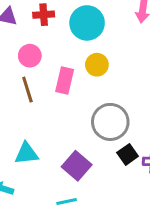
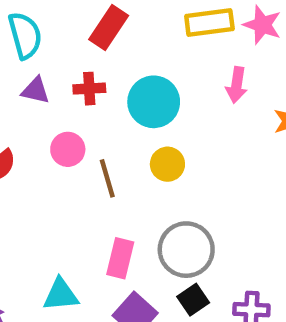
pink rectangle: (65, 81) -> (120, 258), moved
brown line: (27, 90) -> (107, 178), moved
black square: (128, 154) -> (193, 300), moved

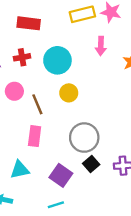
red rectangle: (109, 27) -> (29, 23), turned 70
pink rectangle: (120, 258) -> (35, 136), moved

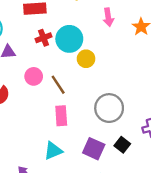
red cross: (22, 57) -> (43, 38), moved
yellow circle: (69, 93) -> (86, 59), moved
black square: (91, 164) -> (122, 145), moved

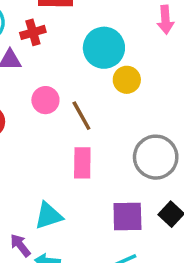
red cross: (43, 38) -> (33, 32), moved
purple square: (94, 149) -> (127, 217), turned -30
cyan triangle: (53, 151) -> (48, 216), moved

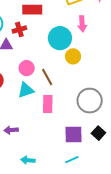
pink arrow: (166, 20) -> (82, 24), moved
cyan triangle: (48, 216) -> (26, 90), moved
purple arrow: (20, 245) -> (11, 130), moved, turned -56

